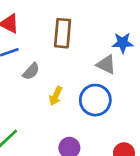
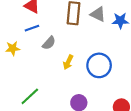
gray triangle: (106, 65) -> (98, 14), moved

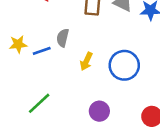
blue line: (32, 28) -> (42, 51), moved
gray semicircle: (49, 43) -> (63, 38), turned 152

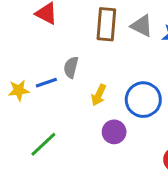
yellow star: (18, 44) -> (19, 90), moved
purple circle: (99, 111) -> (114, 132), moved

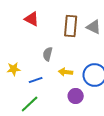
blue line: (46, 83) -> (36, 80), moved
yellow arrow: (99, 95) -> (66, 72), turned 72

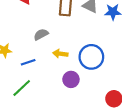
gray semicircle: (48, 54) -> (41, 34), turned 48

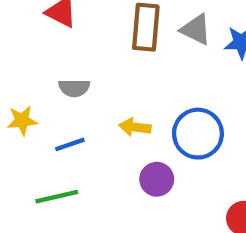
gray semicircle: (41, 34) -> (74, 88), moved, turned -152
green line: (22, 88) -> (57, 197), turned 30

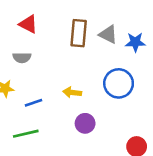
gray semicircle: (74, 88) -> (22, 58), moved
blue circle: (198, 134) -> (119, 83), moved

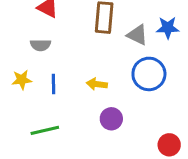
gray triangle: (108, 34) -> (137, 35), moved
blue line: (33, 103) -> (54, 84), moved, turned -72

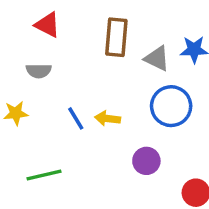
blue line: (54, 84) -> (76, 118), moved, turned -30
purple circle: (111, 119) -> (146, 161), moved

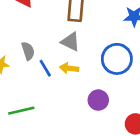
gray triangle: (157, 58) -> (70, 42), moved
gray semicircle: (39, 71) -> (28, 51), moved, turned -108

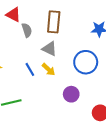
gray semicircle: (28, 51) -> (27, 30), moved
yellow arrow: (69, 68) -> (48, 69), turned -144

